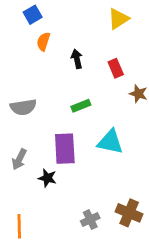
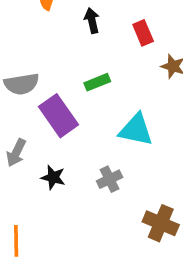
purple rectangle: (65, 149) -> (58, 116), moved, turned -32
gray cross: (90, 220) -> (110, 179), moved

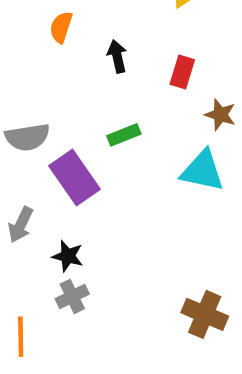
red rectangle: (143, 33) -> (182, 72), turned 40
cyan triangle: (136, 130) -> (202, 171), moved
gray cross: (110, 179) -> (72, 296), moved

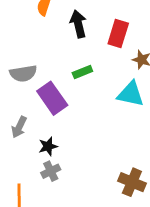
black arrow: (117, 56) -> (78, 24), size x1.4
red rectangle: (182, 72) -> (118, 34), size x1.4
black star: (68, 256) -> (48, 146), turned -30

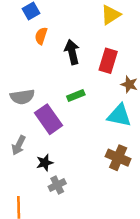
gray cross: (51, 171) -> (57, 185), moved
brown cross: (132, 182) -> (118, 158), moved

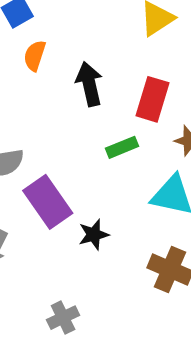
green rectangle: (76, 96) -> (122, 147), moved
black star: (45, 163) -> (94, 235), moved

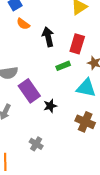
orange semicircle: (35, 56) -> (23, 24), turned -72
gray cross: (63, 318) -> (36, 144), turned -32

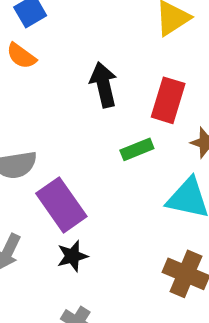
orange semicircle: (23, 24) -> (21, 56), moved
black star: (50, 106) -> (72, 256), moved

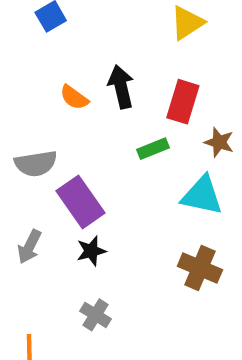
orange semicircle: (21, 56) -> (74, 97), moved

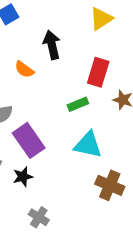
black arrow: (121, 87) -> (52, 45), moved
cyan triangle: (202, 196) -> (88, 145), moved
black star: (91, 251) -> (23, 177), moved

